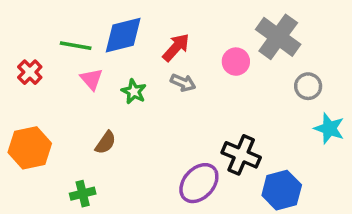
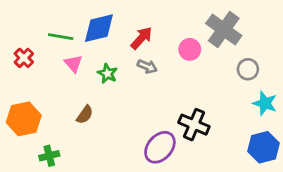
blue hexagon: (282, 190) -> (263, 147), moved
green cross: (83, 194) -> (49, 156), moved

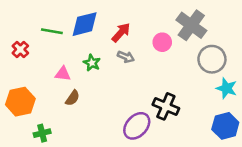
pink triangle: (73, 64) -> (63, 74), moved, turned -42
gray circle: (248, 69) -> (212, 59), size x1.5

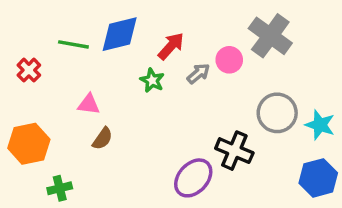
gray arrow: (126, 57) -> (198, 74), moved, turned -63
gray circle: (212, 59) -> (277, 113), moved
green star: (92, 63) -> (152, 80), moved

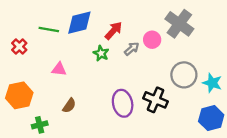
brown semicircle: (103, 139) -> (69, 106), moved
purple ellipse: (193, 178) -> (123, 103), moved, turned -55

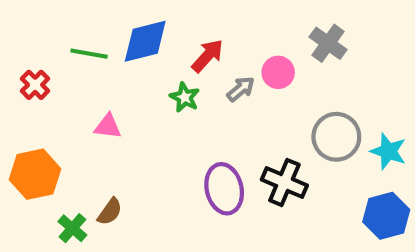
gray cross: (179, 24) -> (328, 43), size x0.7
brown semicircle: (69, 106) -> (110, 212), moved
green cross: (40, 125) -> (72, 228), turned -35

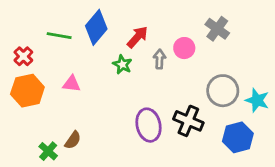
blue diamond: (145, 41) -> (96, 27), turned -36
gray arrow: (241, 89) -> (160, 59), turned -48
orange hexagon: (35, 174) -> (27, 91), moved
blue hexagon: (386, 216) -> (238, 137), moved

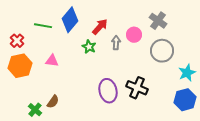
gray circle: (223, 91) -> (162, 51), moved
cyan star: (257, 100) -> (187, 73), turned 30
blue hexagon: (238, 137) -> (185, 100), moved

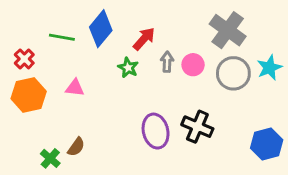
gray cross: (158, 21) -> (228, 30), size x1.4
pink circle: (134, 35) -> (193, 65), moved
cyan star: (187, 73) -> (269, 68), moved

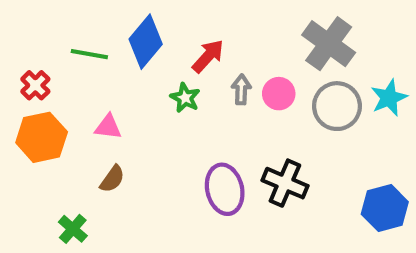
brown semicircle: (76, 147) -> (112, 179), moved

